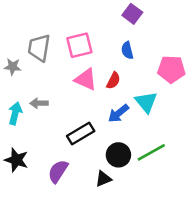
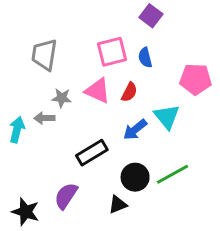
pink square: (79, 45) -> (112, 52), moved
gray star: (13, 67) -> (62, 98), moved
black star: (16, 160) -> (26, 212), moved

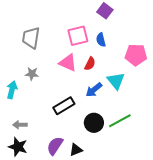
gray star: (62, 98) -> (32, 74), moved
gray arrow: (44, 118) -> (20, 125), moved
purple semicircle: (66, 196) -> (55, 146), moved
black triangle: (118, 205) -> (76, 150), moved

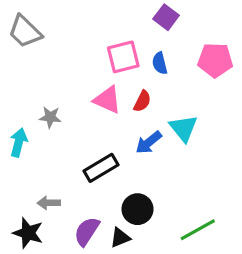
gray trapezoid: (31, 38) -> (25, 31), moved, turned -55
pink pentagon: (136, 55) -> (215, 60), moved
green line: (120, 121) -> (198, 230), moved
black circle: (94, 123) -> (138, 209), moved
gray arrow: (20, 125) -> (49, 203), moved

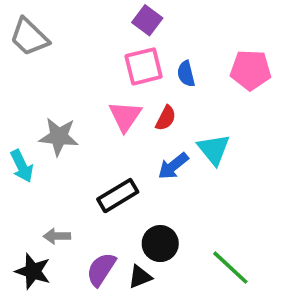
purple square: (166, 17) -> (147, 20), moved
pink triangle: (107, 100) -> (125, 116), turned 40
gray star: (50, 117) -> (59, 137), size x1.5
cyan arrow: (19, 143) -> (22, 166), turned 140
green line: (198, 230) -> (230, 268), turned 72

